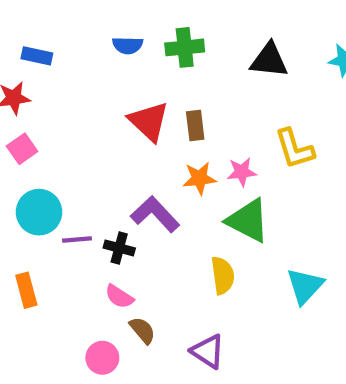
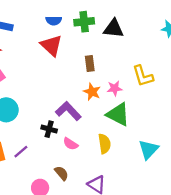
black triangle: (269, 60) -> (113, 29), moved
red triangle: (149, 121) -> (51, 45), moved
orange star: (199, 178) -> (92, 92), turned 30
purple line: (77, 240) -> (21, 152), moved, turned -35
pink semicircle: (119, 297) -> (71, 144), moved

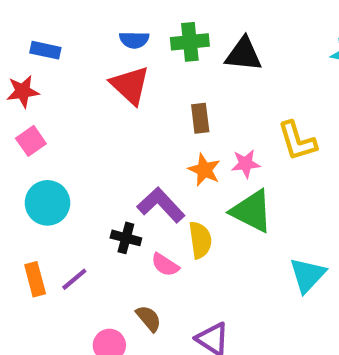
yellow semicircle: (104, 144) -> (200, 240), moved

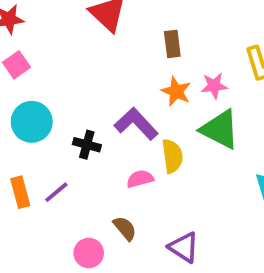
black cross: (126, 238) -> (87, 145), moved
pink semicircle: (165, 265) -> (140, 179), turned 132

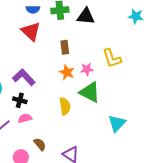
purple L-shape: (136, 124) -> (24, 77), moved
pink semicircle: (140, 179) -> (25, 118), moved

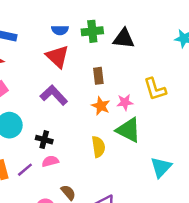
purple L-shape: (24, 77) -> (54, 95), moved

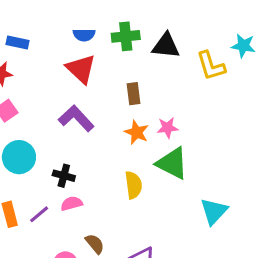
yellow L-shape: (155, 89) -> (211, 66), moved

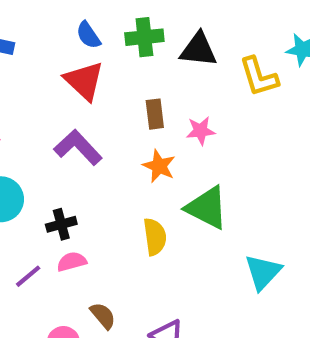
blue semicircle: (84, 35) -> (88, 35), turned 55
pink star: (168, 128) -> (201, 131), moved
black cross: (64, 176) -> (61, 224), turned -30

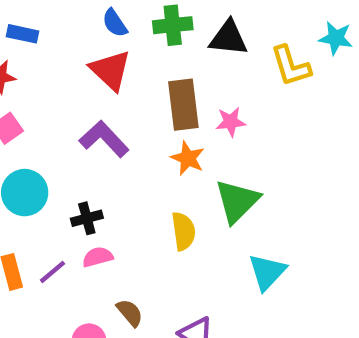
brown rectangle: (155, 114) -> (183, 105), size x1.6
green triangle: (207, 208) -> (237, 201), turned 48
cyan triangle: (263, 272) -> (267, 272), moved

